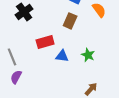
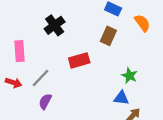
blue triangle: (62, 56) -> (121, 98), moved
gray line: (12, 57) -> (41, 78), turned 66

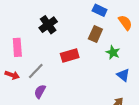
green star: (129, 76) -> (113, 52), moved
blue triangle: (121, 98) -> (123, 75), moved, turned 32

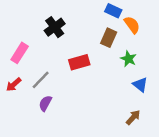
orange semicircle: (125, 23) -> (132, 25), moved
pink rectangle: (17, 47) -> (20, 53), turned 36
red arrow: (12, 75) -> (14, 85), turned 120

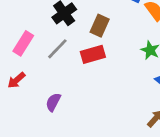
brown rectangle: (109, 38) -> (100, 26), moved
gray line: (41, 80) -> (57, 49), moved

